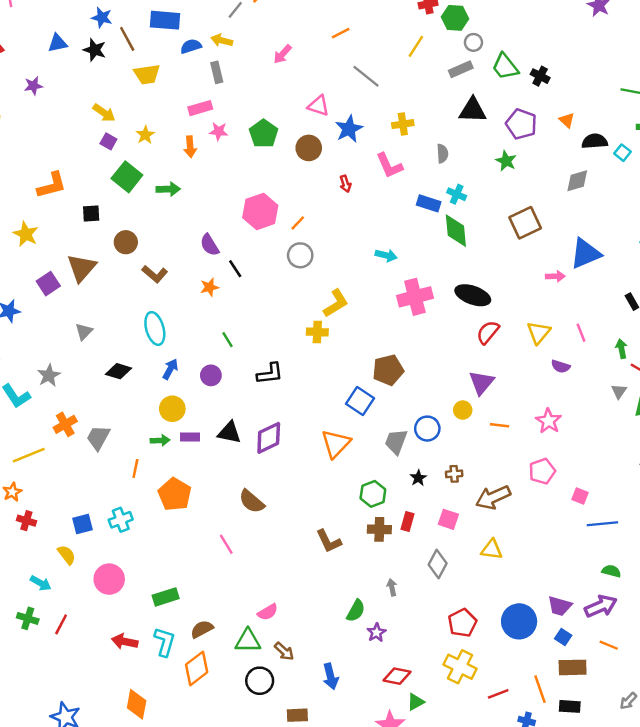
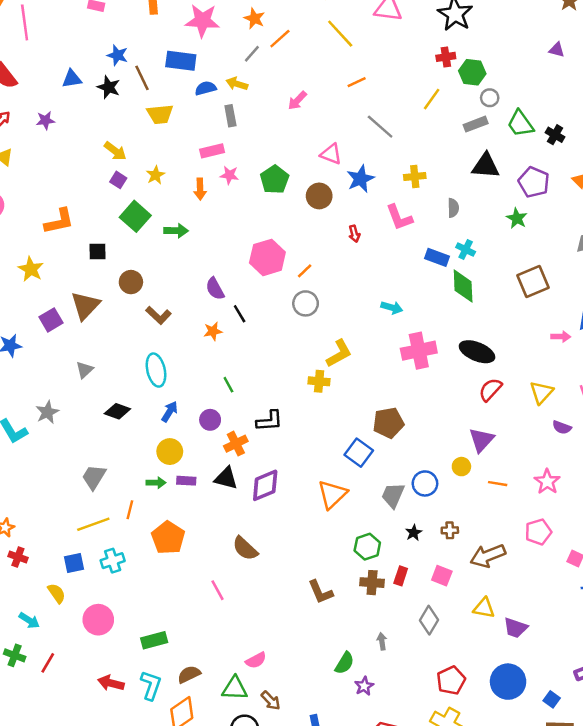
orange cross: (65, 424) -> (236, 444), moved
yellow line: (29, 455) -> (93, 524), moved
purple trapezoid: (560, 606) -> (515, 628), moved

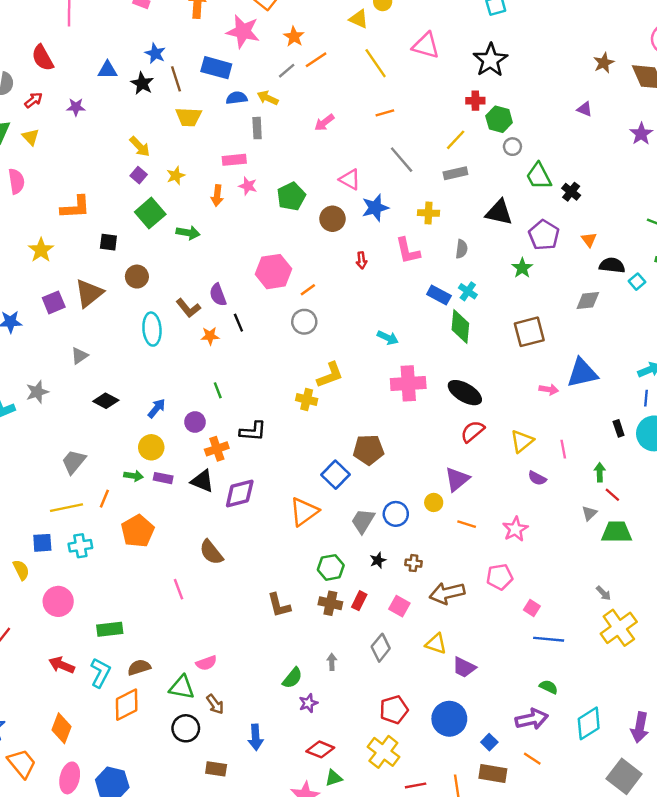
gray rectangle: (476, 124) -> (455, 173), moved
brown L-shape: (159, 315) -> (188, 308), moved
cyan ellipse: (156, 370) -> (152, 329), moved

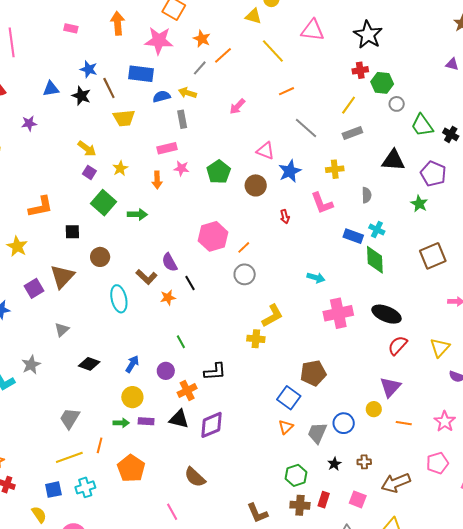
orange triangle: (304, 512) -> (286, 427), moved, size x0.6

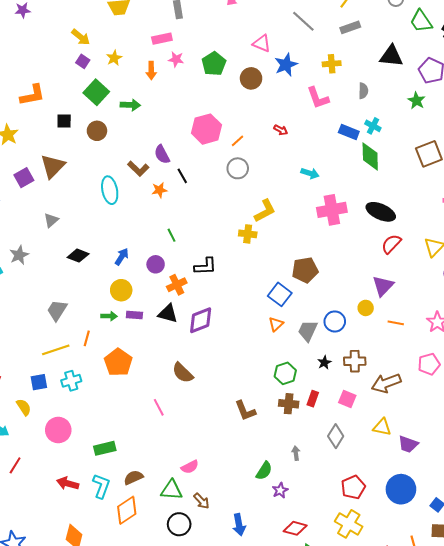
red arrow: (285, 217) -> (281, 130), moved, turned -48
brown circle: (100, 257) -> (97, 131), moved
brown cross: (364, 462) -> (355, 361), size x1.5

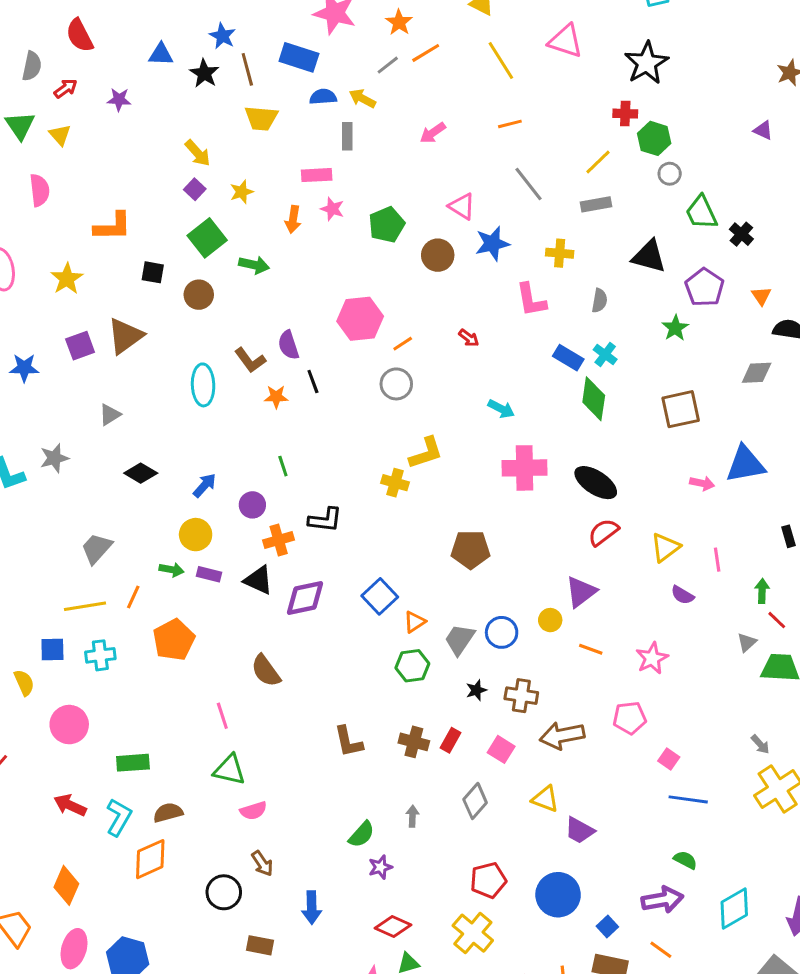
blue square: (280, 294) -> (380, 596), moved
green hexagon: (285, 373) -> (412, 666), moved
green triangle: (172, 490) -> (229, 770), moved

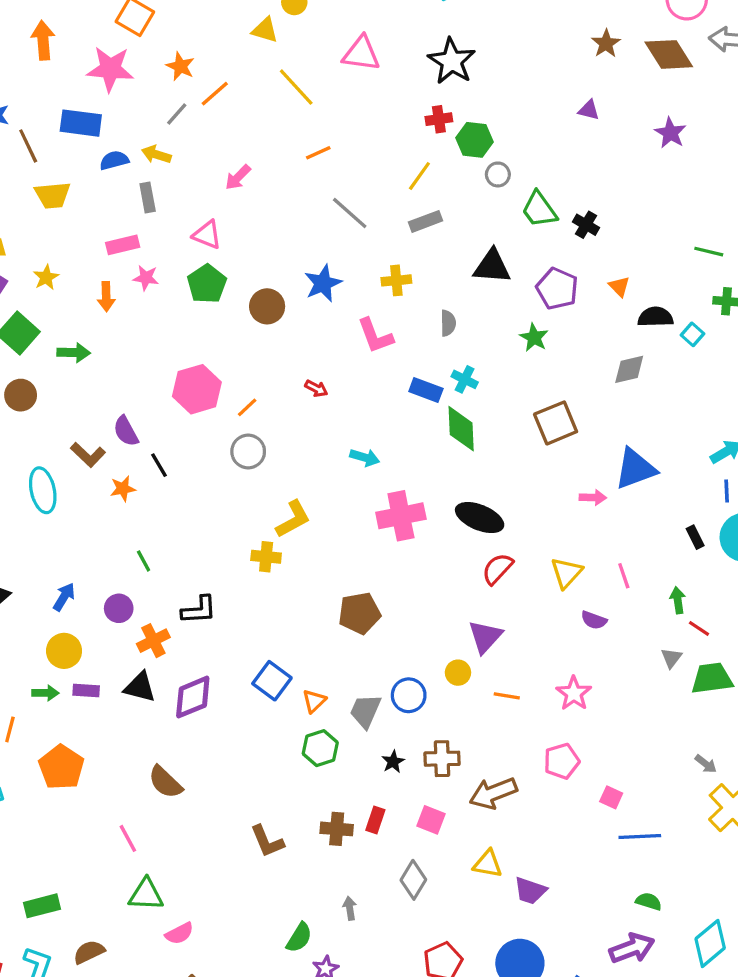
pink triangle: (462, 206) -> (207, 235), moved

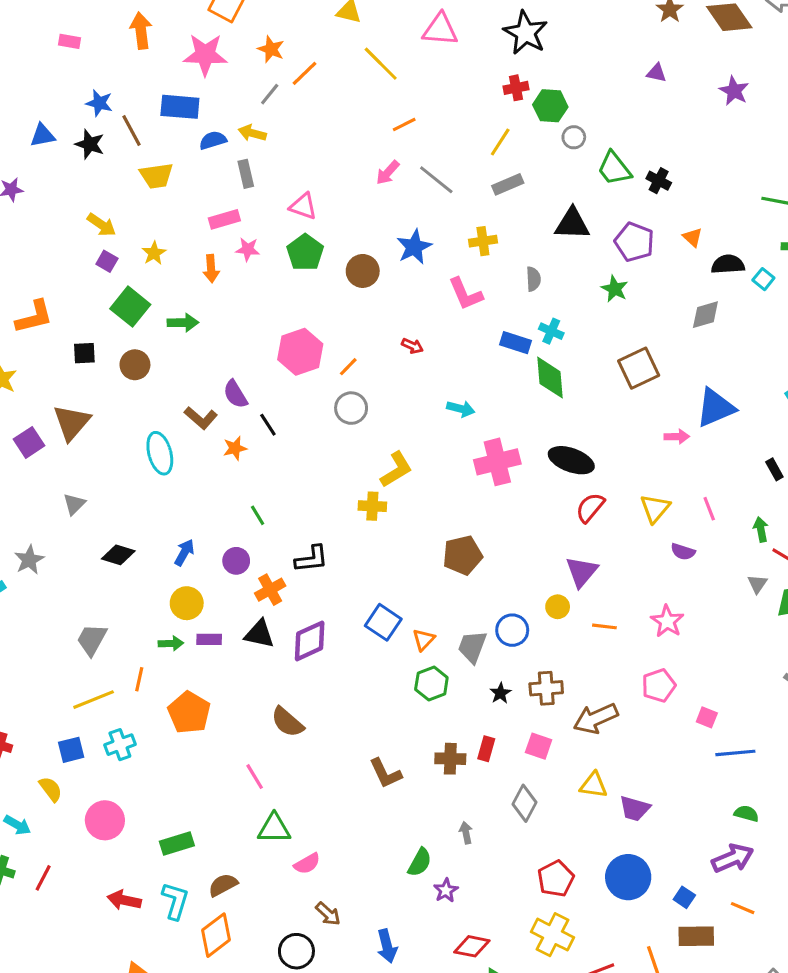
pink arrow: (238, 177) -> (388, 173), moved

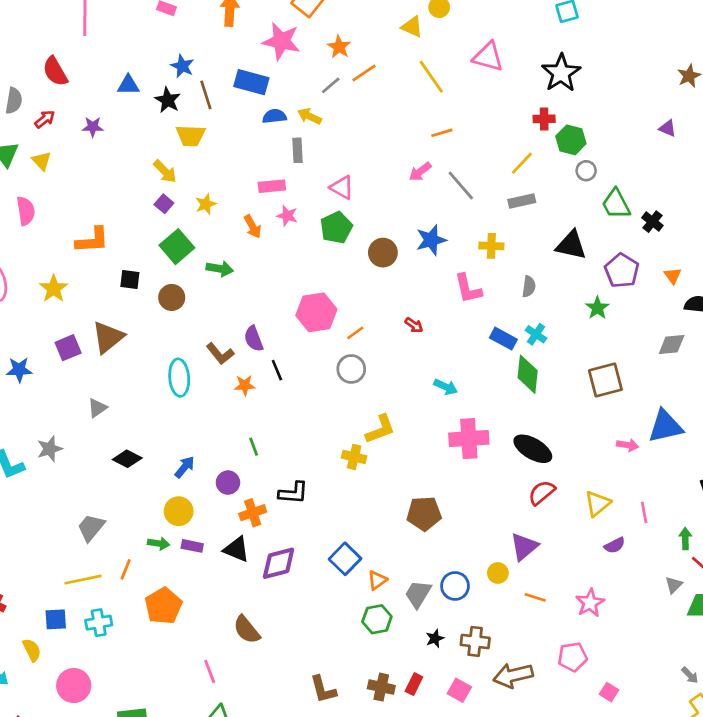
yellow trapezoid: (156, 176) -> (191, 136), moved
orange arrow: (211, 269) -> (253, 227), turned -35
purple semicircle: (683, 552) -> (615, 545), turned -55

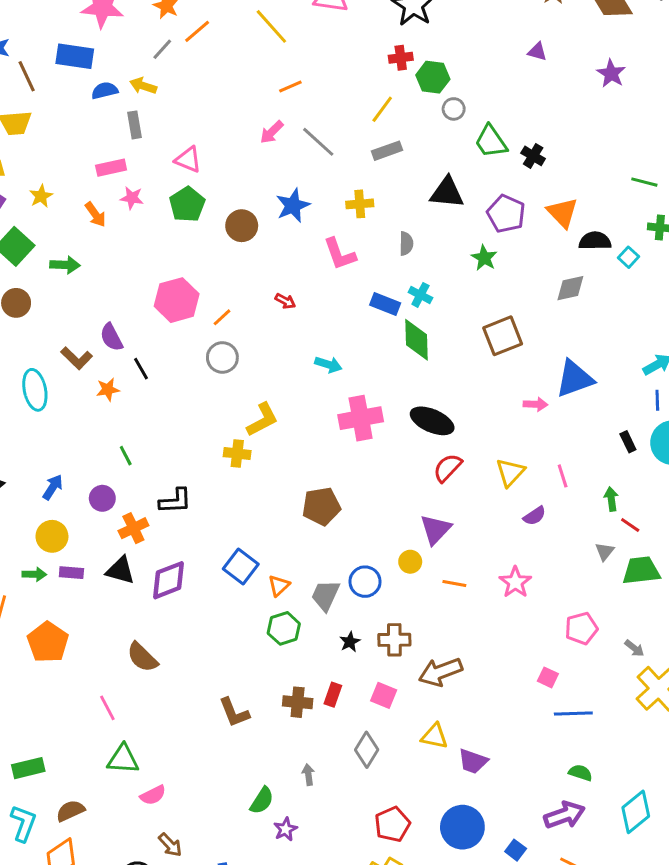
orange triangle: (673, 276) -> (562, 213), size x1.6
pink pentagon: (573, 657) -> (581, 628), moved

